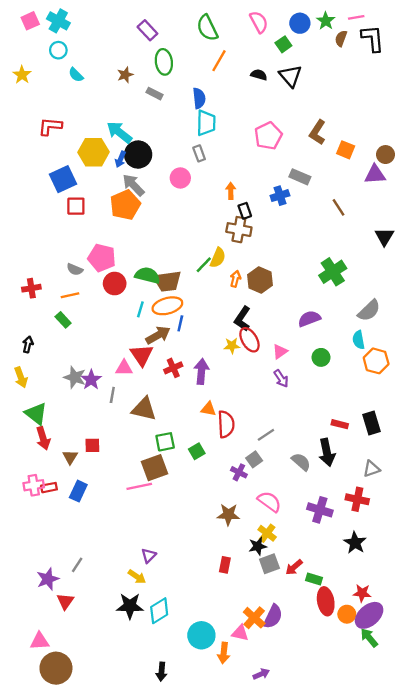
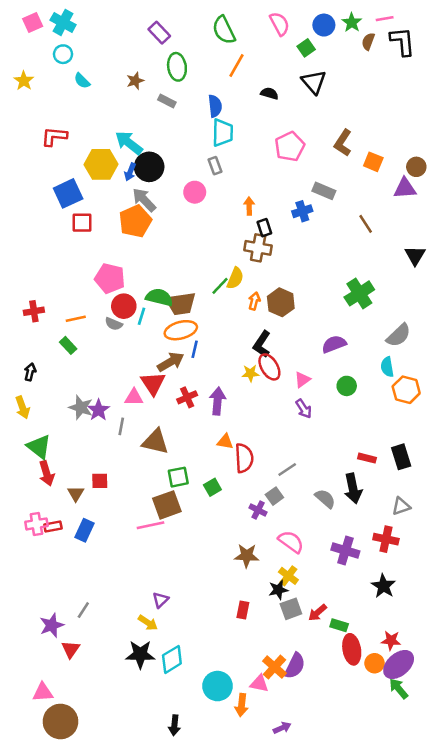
black semicircle: (259, 75) -> (269, 93), moved
gray semicircle: (75, 269) -> (114, 324), moved
cyan line: (140, 309) -> (142, 316), moved

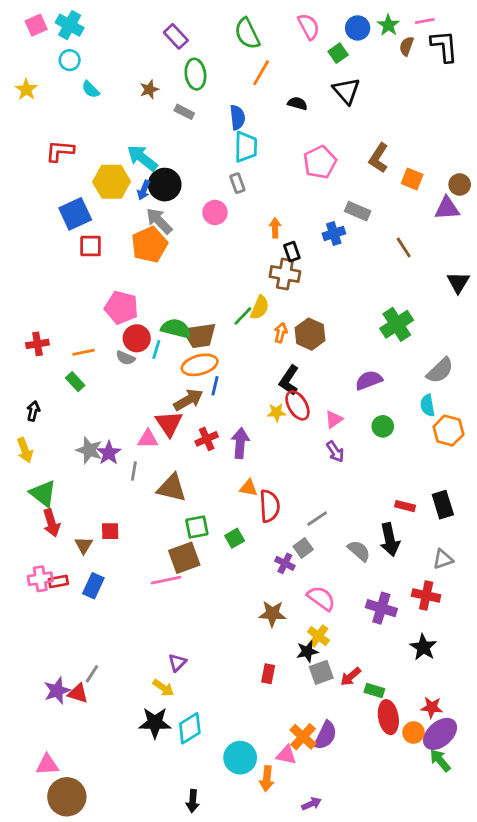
red triangle: (71, 649) -> (78, 693), moved, turned -48

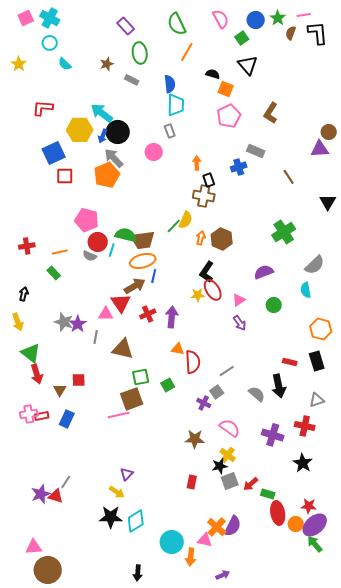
orange square: (412, 179) -> (226, 89), moved
orange hexagon: (448, 431) -> (321, 329), moved

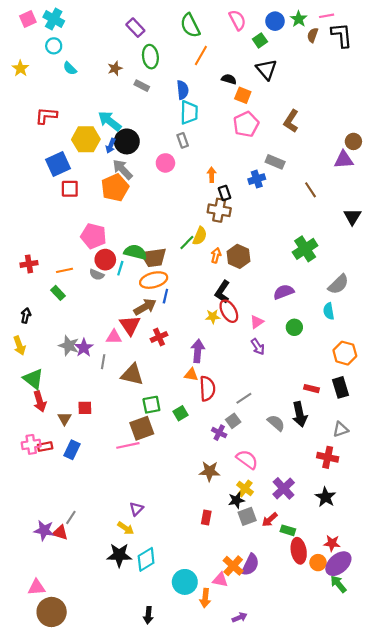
purple arrow: (172, 317) -> (198, 351), moved
purple cross: (273, 435) -> (284, 488), moved, turned 30
purple star: (41, 494) -> (44, 530), turned 30

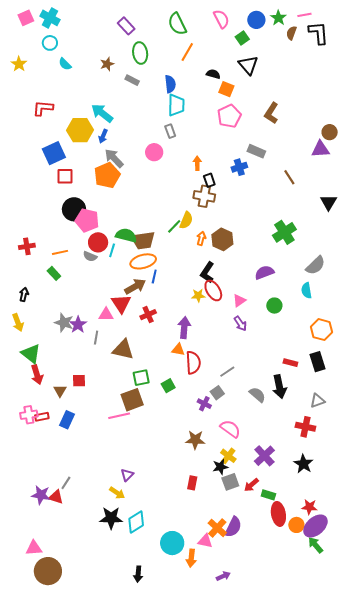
black circle: (127, 141) -> (74, 209), moved

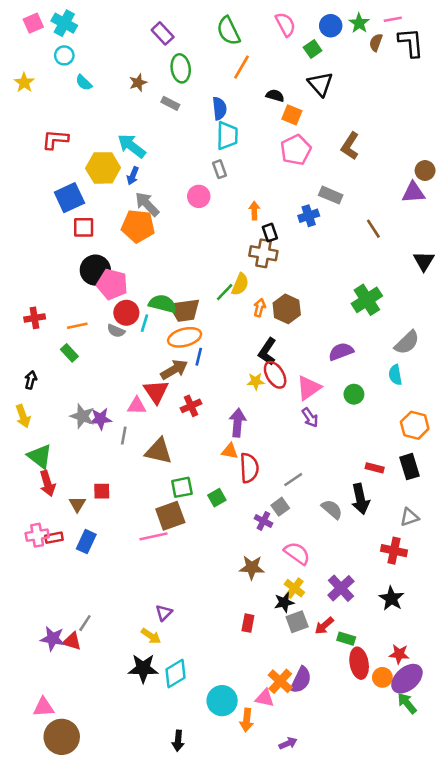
orange pentagon: (107, 175) -> (138, 226), turned 30
pink triangle: (239, 301) -> (309, 388), size x1.5
purple star: (78, 325) -> (100, 419), turned 30

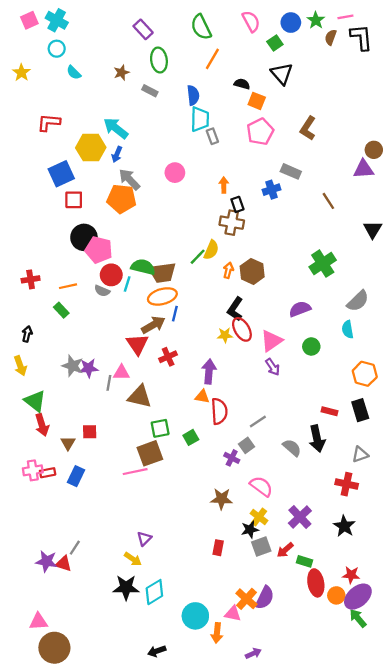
gray rectangle: (219, 169) -> (212, 136), moved
pink triangle: (137, 406) -> (121, 373), moved
black arrow: (178, 741) -> (157, 651), turned 66

